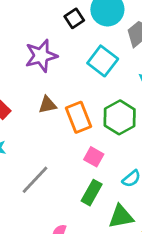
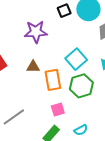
cyan square: (103, 61) -> (76, 59), moved
pink square: (94, 157) -> (58, 109), turned 32

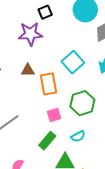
black square: (64, 11) -> (45, 12), moved
green hexagon: (81, 86) -> (82, 103), moved

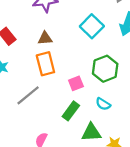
orange rectangle: (49, 84) -> (45, 64), moved
cyan semicircle: (78, 136) -> (103, 104), turned 64

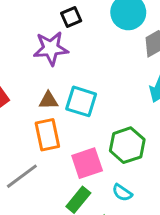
cyan square: (92, 26) -> (81, 101), moved, turned -30
pink square: (76, 83) -> (87, 163), size x1.5

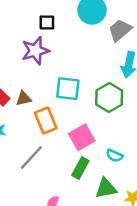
black square: (71, 17) -> (47, 22), turned 35
brown triangle: (48, 100) -> (24, 98), moved
green hexagon: (127, 145) -> (109, 97), moved

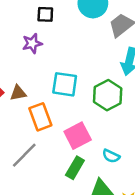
purple star: (35, 51) -> (32, 43), size x0.7

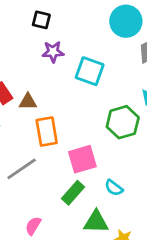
black square: (45, 14) -> (41, 20), moved
cyan square: (65, 84) -> (90, 71), moved

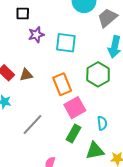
orange rectangle: (47, 132) -> (62, 84), moved
cyan semicircle: (114, 188) -> (102, 123), turned -120

